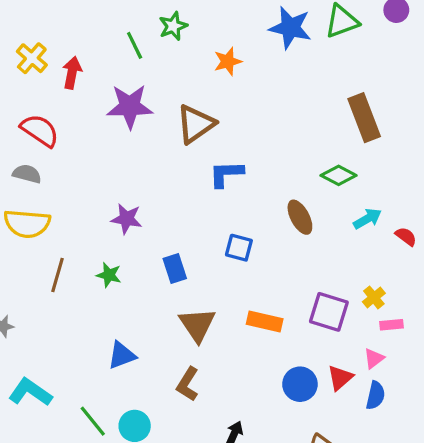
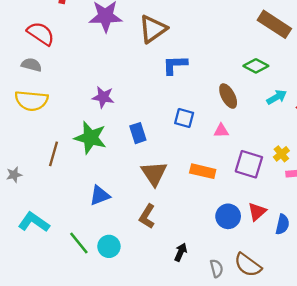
brown rectangle: (364, 118) -> (274, 24), turned -36
brown line: (58, 275) -> (53, 154), moved
green star: (109, 275) -> (90, 138), size x1.8
pink triangle: (374, 358) -> (221, 131), moved, turned 35

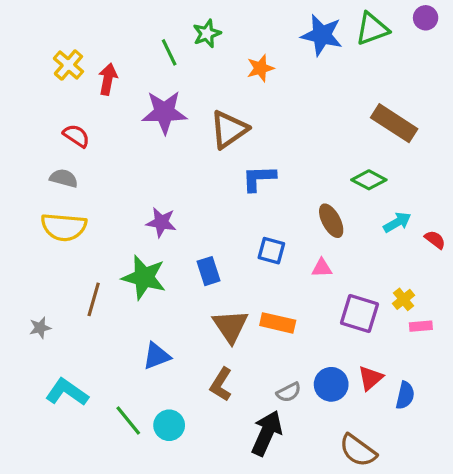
red semicircle: (41, 34) -> (76, 136), size x0.7
orange rectangle: (203, 171) -> (278, 323), moved
black arrow: (181, 252) -> (267, 433), size x1.8
gray semicircle: (217, 268) -> (289, 392), moved, turned 78

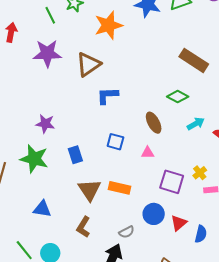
orange star: (260, 68) -> (108, 25), size x1.6
blue triangle: (157, 356) -> (42, 209), turned 30
blue circle: (331, 384) -> (154, 214), moved

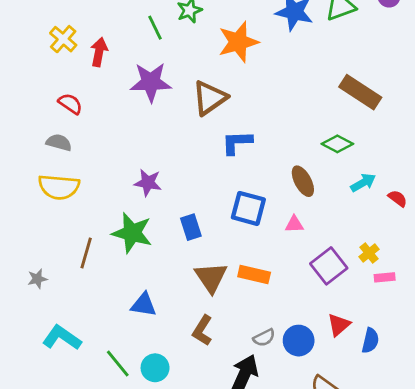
blue square: (115, 142) -> (248, 208), size x1.4
purple square: (172, 182) -> (329, 266), turned 35
blue circle: (154, 214) -> (299, 341), moved

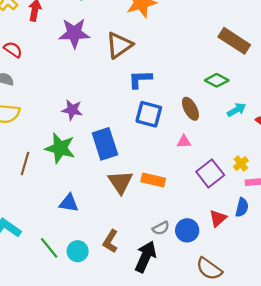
blue square: (248, 208) -> (149, 114), moved
blue rectangle: (191, 227) -> (105, 144), size x1.6
brown L-shape: (202, 330) -> (110, 241), moved
blue semicircle: (370, 341) -> (242, 207), moved

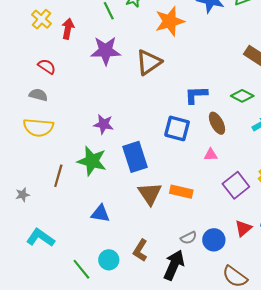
blue L-shape: (140, 79) -> (196, 95), moved
green line: (49, 248) -> (81, 269), moved

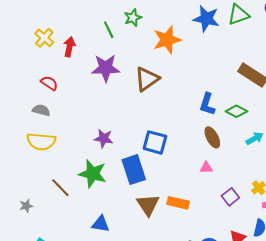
blue L-shape: (196, 95) -> (207, 104), moved, turned -70
blue square: (177, 128) -> (155, 142), moved
brown line: (58, 176) -> (60, 188), turned -60
purple square: (236, 185) -> (230, 197), size x0.7

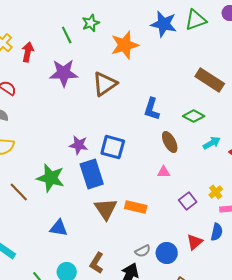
blue L-shape: (207, 104) -> (152, 109), moved
purple star: (104, 138) -> (79, 145), moved

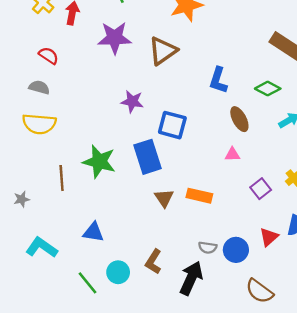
purple star: (79, 145) -> (132, 101), moved
brown line: (19, 192) -> (62, 178), turned 40
brown triangle: (106, 209) -> (164, 198), size x0.7
blue triangle: (59, 228) -> (93, 232), moved
gray semicircle: (143, 251) -> (208, 248), turned 35

